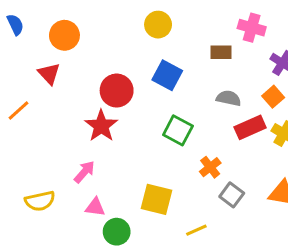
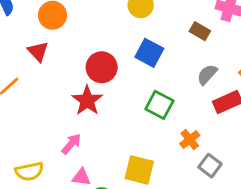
brown rectangle: (221, 52) -> (200, 31), turned 30
gray semicircle: (229, 98) -> (207, 75), turned -60

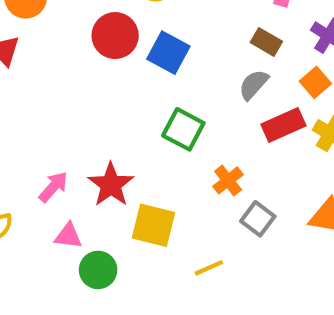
brown rectangle: (200, 31) -> (266, 42), moved
red circle: (102, 67) -> (115, 36), moved
red star: (87, 101) -> (111, 185), moved

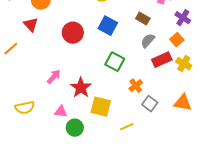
red circle: (115, 36) -> (73, 33), moved
brown rectangle: (266, 42) -> (143, 19), moved
pink arrow: (53, 187) -> (54, 77), moved

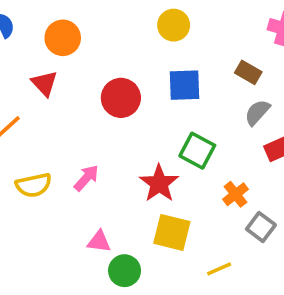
blue square: (108, 26) -> (185, 85), turned -30
red star: (81, 88) -> (159, 183), moved
yellow semicircle: (25, 108) -> (34, 185), moved

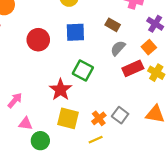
pink arrow: (86, 178) -> (15, 100), moved
orange cross: (235, 194) -> (99, 118), moved

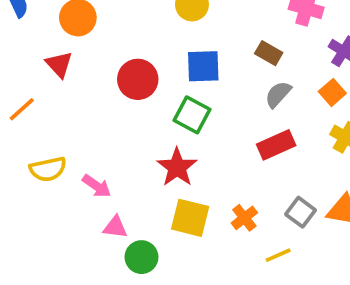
red rectangle: (133, 68) -> (276, 145), moved
green square: (83, 71) -> (192, 115), moved
pink arrow: (15, 100) -> (97, 186), turned 84
gray square: (120, 115) -> (301, 212), moved
yellow line: (96, 140) -> (278, 255), moved

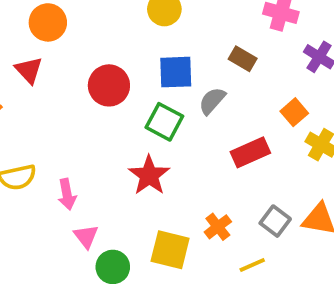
orange square: (332, 92) -> (294, 112), moved
gray semicircle: (278, 94) -> (212, 101), moved
pink arrow: (97, 186) -> (67, 194), turned 44
yellow square: (190, 218) -> (170, 250), moved
pink triangle: (115, 227) -> (86, 236), turned 45

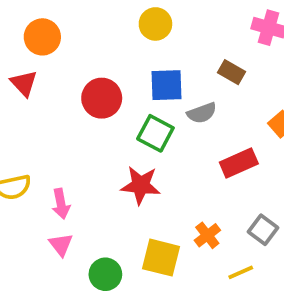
gray semicircle: (212, 101) -> (202, 113), turned -152
red star: (149, 175) -> (141, 185), turned -30
pink triangle: (86, 236) -> (61, 245), moved

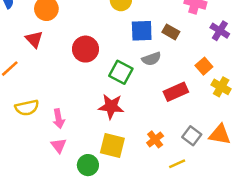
blue square: (167, 85) -> (142, 31), moved
yellow square: (161, 258) -> (112, 146), moved

